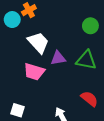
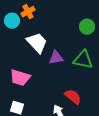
pink trapezoid: (34, 72) -> (20, 78), moved
red semicircle: (89, 99) -> (73, 97), moved

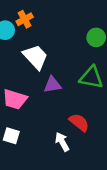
purple triangle: (56, 58) -> (52, 85), moved

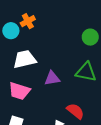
white trapezoid: (35, 57) -> (25, 59), moved, turned -60

